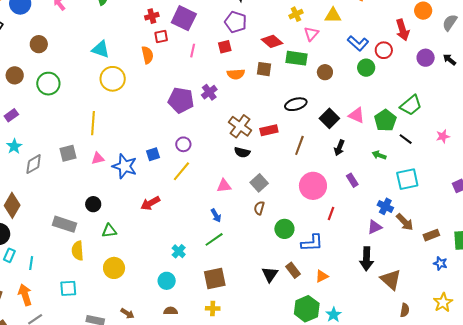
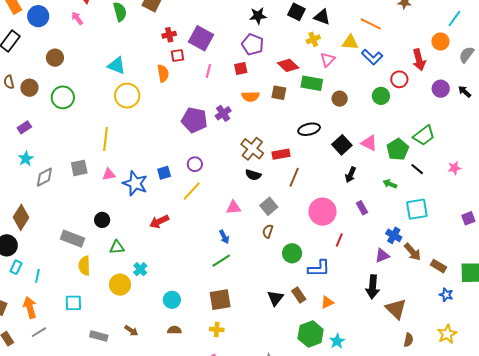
blue L-shape: (358, 43) -> (372, 57), moved
brown line: (299, 145) -> (294, 177), moved
brown rectangle: (431, 235) -> (438, 266), turned 49
cyan cross: (179, 251) -> (140, 269), moved

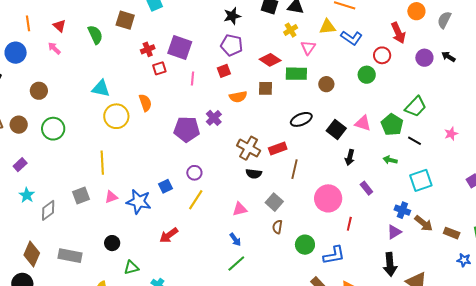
orange semicircle: (163, 73) -> (145, 103), moved
gray rectangle: (73, 239) -> (70, 256), moved

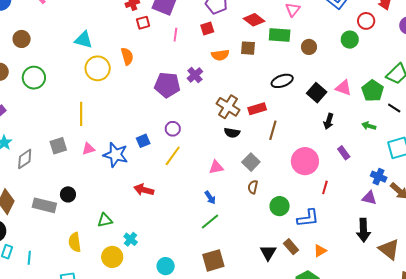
purple triangle: (394, 232) -> (369, 198), turned 42
red arrow: (169, 235) -> (144, 190), turned 48
black circle: (112, 243) -> (68, 194), moved

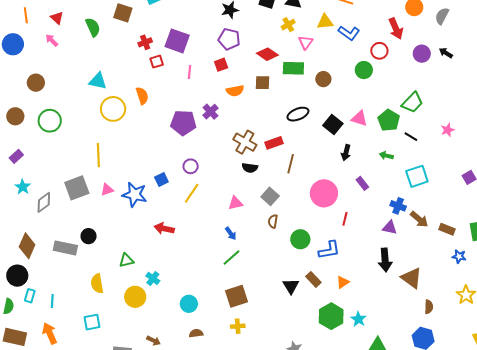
gray square: (58, 146) -> (77, 188), size x1.4

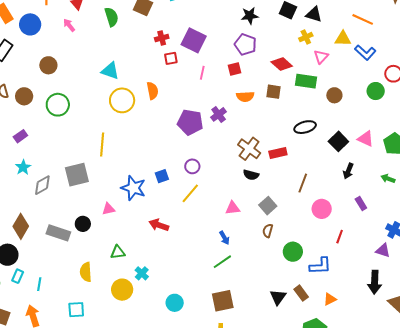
brown line: (291, 164) -> (303, 183), moved
pink triangle: (107, 190) -> (108, 209), moved
pink circle: (324, 193) -> (322, 209), size x0.7

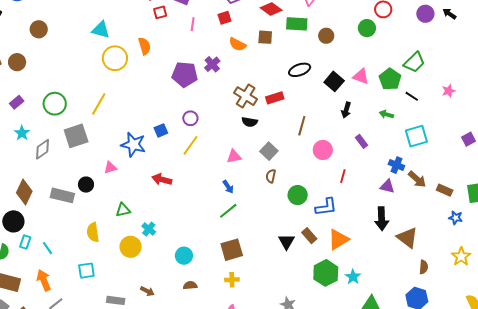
orange semicircle: (245, 97) -> (237, 44), turned 36
green circle: (58, 105) -> (55, 104), moved
yellow line: (102, 145) -> (99, 104), turned 30
cyan line: (39, 284) -> (48, 248), turned -40
orange triangle: (330, 299) -> (338, 239), size x1.6

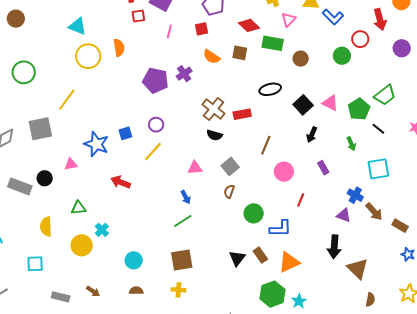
green circle: (55, 104) -> (24, 72), moved
green arrow: (386, 114) -> (351, 144), turned -136

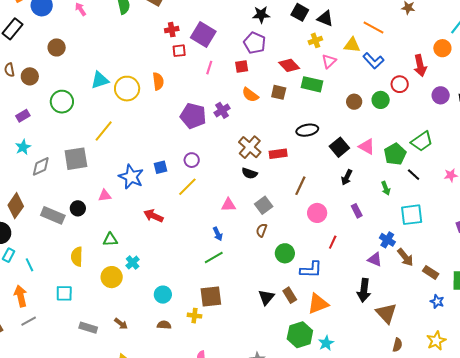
cyan triangle: (77, 26) -> (100, 80), moved, turned -42
brown circle: (301, 59) -> (354, 102), moved
yellow cross: (178, 290) -> (194, 316), moved

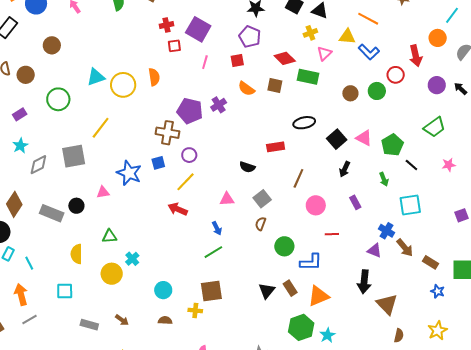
green trapezoid: (422, 141) -> (434, 127), moved
brown cross: (250, 147) -> (167, 133), moved, turned -30
red arrow: (154, 216) -> (178, 209), moved
red line: (333, 242) -> (332, 234), turned 64

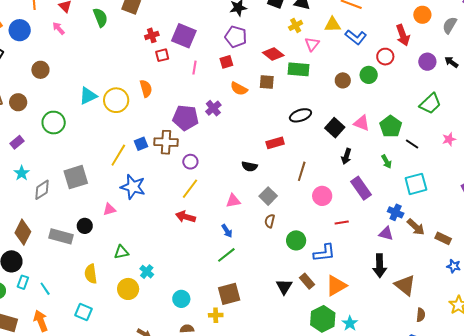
yellow line: (101, 128) -> (118, 155), moved
blue square: (158, 163) -> (141, 144), moved
purple rectangle: (355, 202) -> (361, 188), size x1.6
cyan square: (65, 291) -> (84, 312), turned 30

